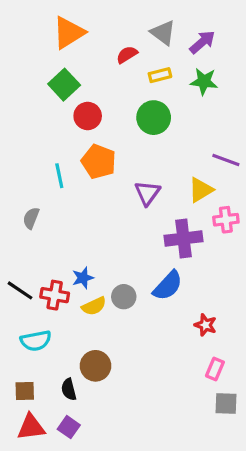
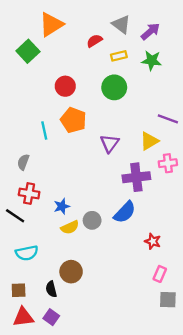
green square: (64, 85) -> (28, 51), moved
red cross: (55, 295) -> (29, 194), moved

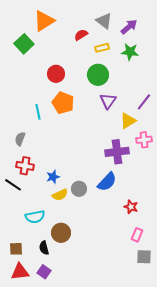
purple line: (168, 119) -> (144, 102), turned -72
purple triangle: (110, 143) -> (108, 101), moved
cyan semicircle: (27, 253) -> (35, 217), moved

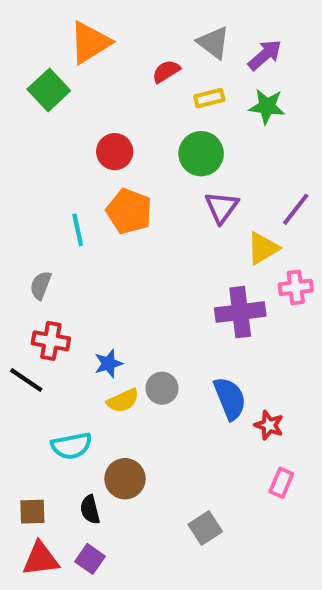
blue semicircle: (107, 182) -> (230, 398), moved, turned -65
gray square: (144, 257) -> (205, 528), moved, turned -35

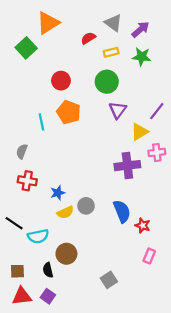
black line: (26, 380) -> (14, 223), moved

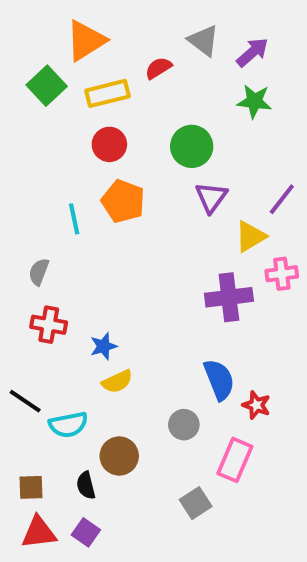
yellow rectangle: (111, 52) -> (107, 93), moved, size x1.5
gray circle: (86, 206) -> (184, 425), moved
pink rectangle: (149, 256) -> (235, 460), moved, size x1.5

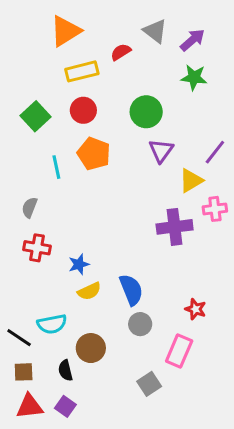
green square: (47, 86) -> (35, 116), moved
blue semicircle: (219, 380) -> (131, 290), moved
black line: (25, 401) -> (19, 338), moved

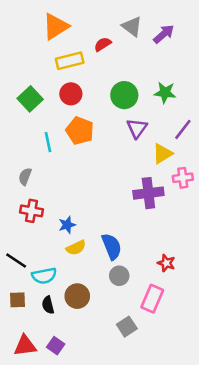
green star: (194, 77) -> (165, 93), moved
black line: (19, 338) -> (16, 260), moved
black semicircle: (65, 370) -> (48, 305), moved
brown square: (24, 372) -> (17, 300), moved

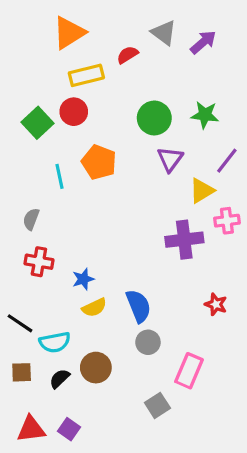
red circle: (71, 94) -> (74, 112), moved
red star: (166, 263) -> (216, 304), moved
black semicircle: (48, 305) -> (60, 379), turned 60

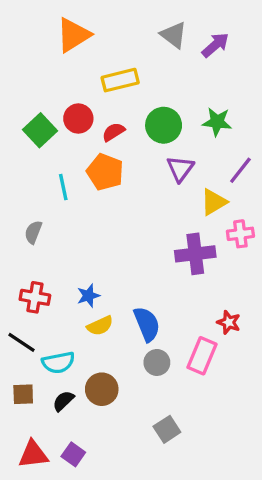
red semicircle: (127, 55) -> (113, 132), moved
yellow rectangle: (86, 75) -> (120, 80), moved
red cross: (39, 262) -> (35, 297), moved
pink rectangle: (189, 371) -> (202, 356), moved

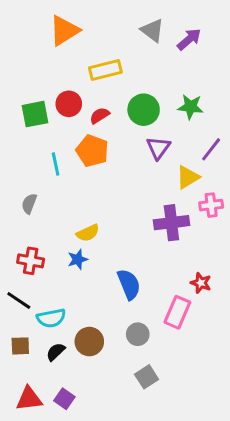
green square: (40, 130) -> (35, 114), turned 32
yellow semicircle: (100, 326) -> (88, 233), moved
gray circle: (157, 362) -> (138, 334), moved

